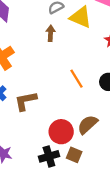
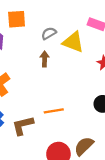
orange line: (76, 79) -> (54, 111), moved, turned -66

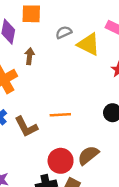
brown arrow: (45, 59) -> (29, 56), moved
brown L-shape: (23, 125) -> (26, 127), turned -110

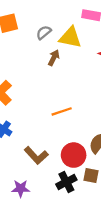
brown arrow: (29, 56) -> (54, 58), moved, turned 35
brown L-shape: (26, 127) -> (36, 155), moved

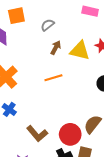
yellow triangle: (70, 37) -> (80, 51), moved
orange line: (62, 111) -> (53, 78), moved

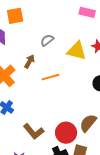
gray semicircle: (48, 25) -> (47, 40), moved
brown arrow: (56, 48) -> (29, 61), moved

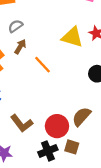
gray semicircle: (47, 40) -> (15, 26), moved
orange line: (50, 77) -> (42, 65), turned 60

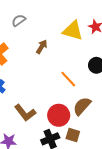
brown arrow: (20, 47) -> (42, 47), moved
orange line: (42, 65) -> (68, 79), moved

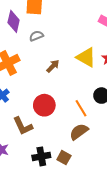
orange line: (68, 79) -> (81, 108), moved
red circle: (59, 115) -> (44, 105), moved

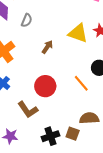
gray semicircle: (36, 36) -> (27, 20), turned 144
brown semicircle: (79, 132) -> (89, 118), moved, turned 42

